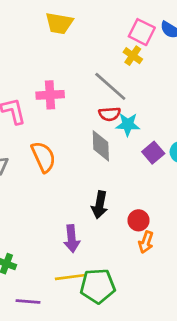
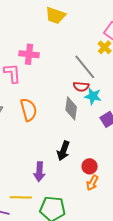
pink cross: (50, 95) -> (29, 54), moved
yellow line: (70, 277) -> (21, 197), moved

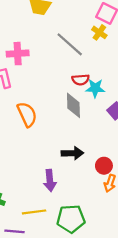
gray line: (85, 67) -> (70, 44), moved
black arrow: (63, 151) -> (72, 153), turned -102

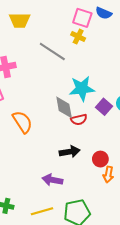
red semicircle: (81, 80) -> (79, 120), moved
cyan star: (95, 88) -> (82, 89), size x1.4
purple arrow: (50, 180) -> (52, 180), turned 114

